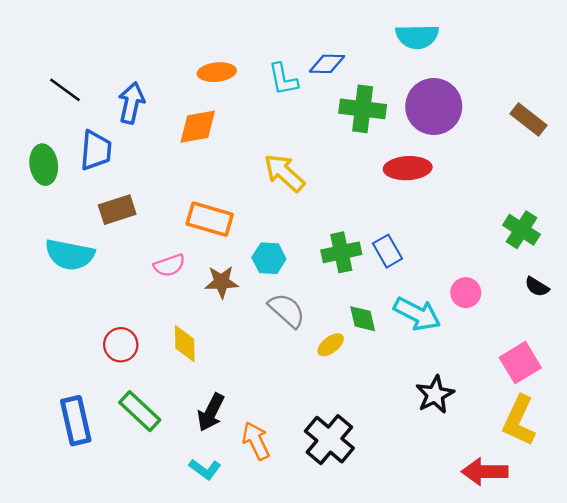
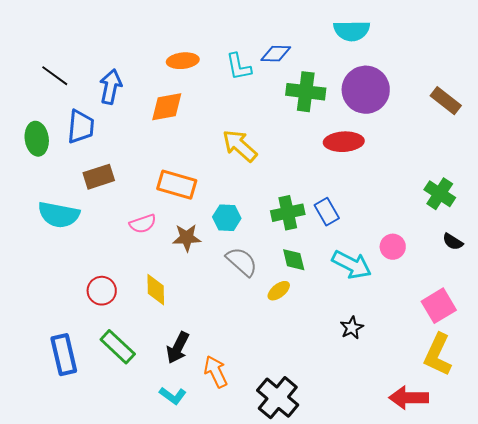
green diamond: (363, 319) -> (294, 260), moved
black star: (435, 395) -> (352, 328), moved, size x0.7
black cross: (329, 440) -> (278, 398), moved

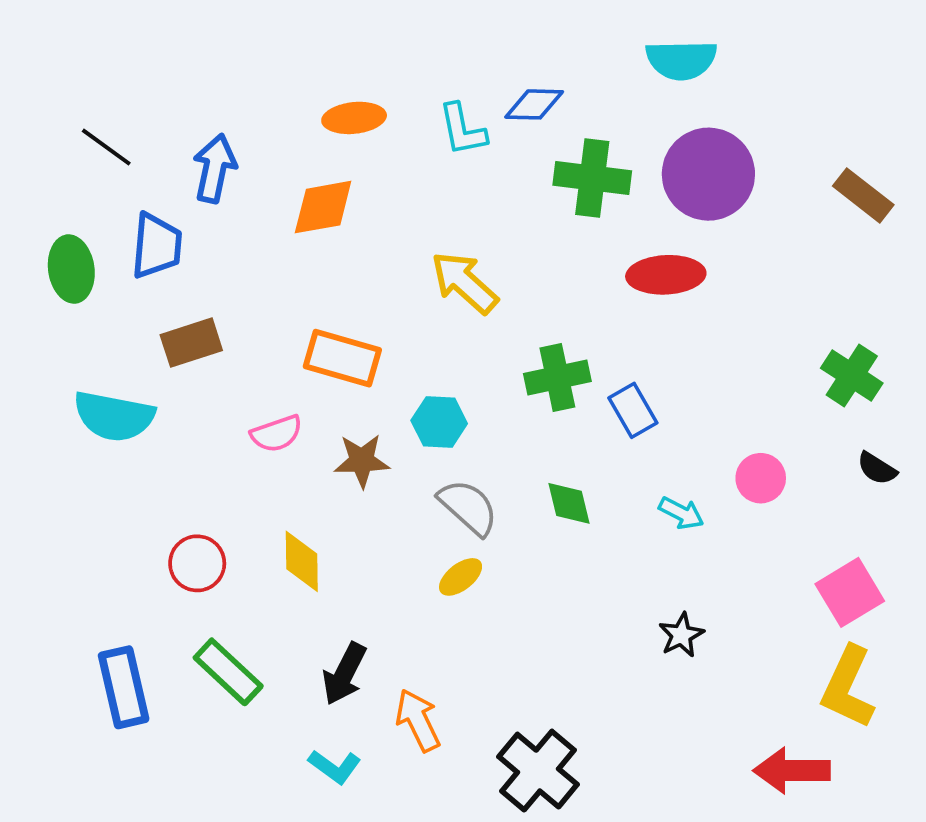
green cross: (288, 213) -> (557, 377), moved
cyan arrow: (352, 265) -> (681, 513), size x0.6
yellow ellipse: (279, 291) -> (461, 577), moved

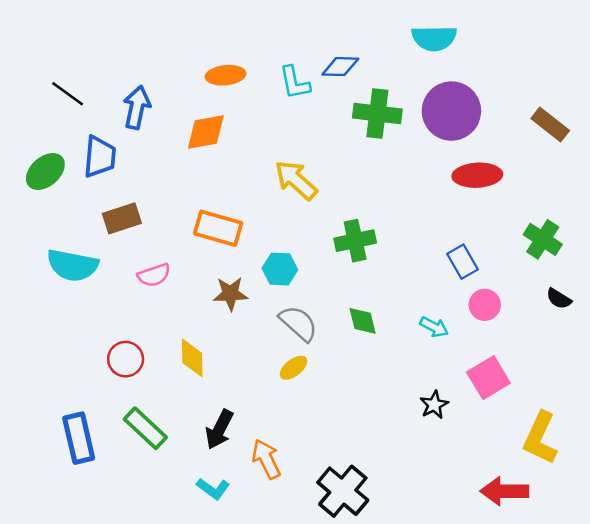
green ellipse: (71, 269) -> (45, 172), turned 57
red ellipse: (666, 275) -> (477, 175), moved
blue rectangle: (633, 410) -> (463, 262), moved
pink semicircle: (277, 434) -> (154, 275), moved
pink square: (850, 592) -> (488, 378), moved

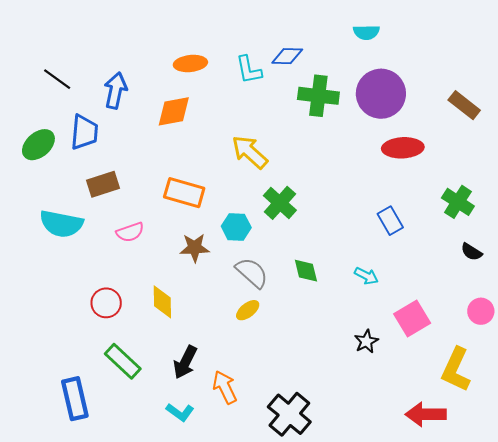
cyan semicircle: (434, 38) -> (366, 32), size x0.7
green cross: (355, 241) -> (280, 203), moved, turned -36
pink circle: (485, 305) -> (481, 311), moved
blue rectangle: (79, 438) -> (75, 399), moved

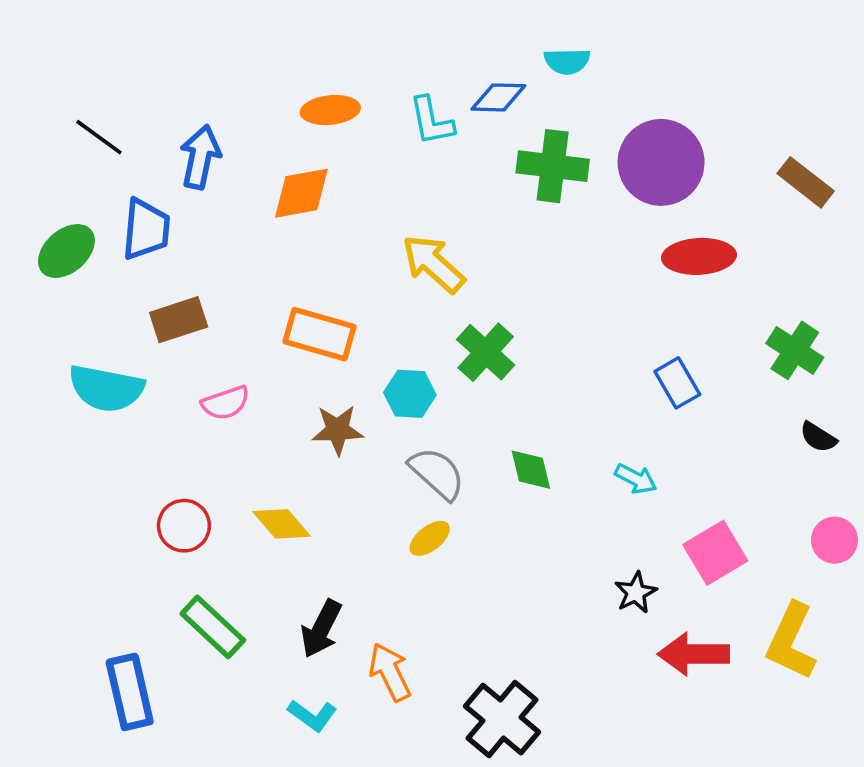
cyan semicircle: (366, 32) -> (567, 61), moved
yellow diamond: (162, 302) -> (282, 524), turned -40
red arrow: (426, 414) -> (694, 654), moved

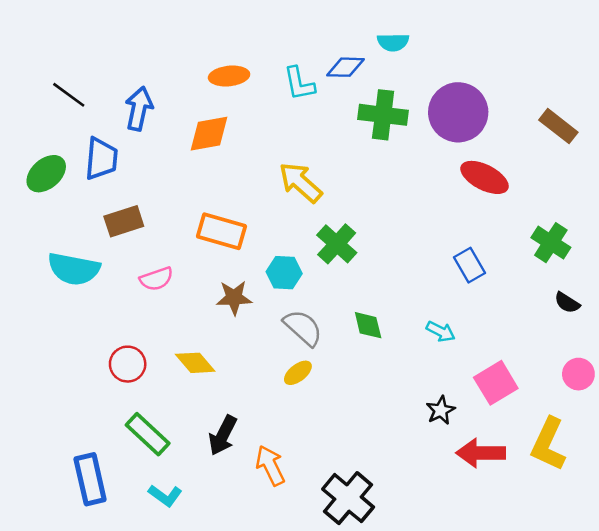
red ellipse: (699, 256) -> (485, 177), turned 30
cyan L-shape: (312, 715) -> (165, 496), moved

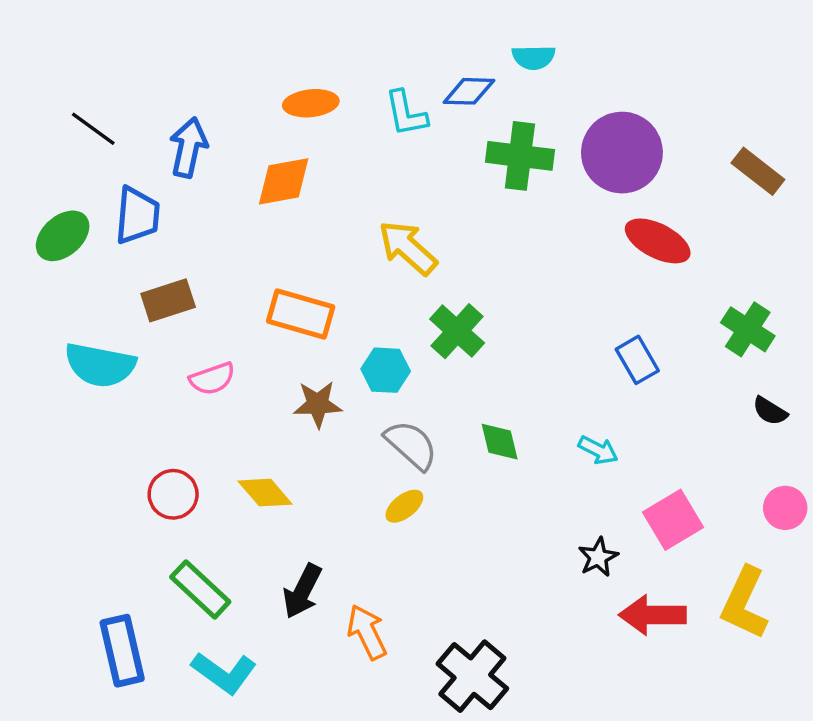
cyan L-shape: (165, 496) -> (224, 673), size x1.4

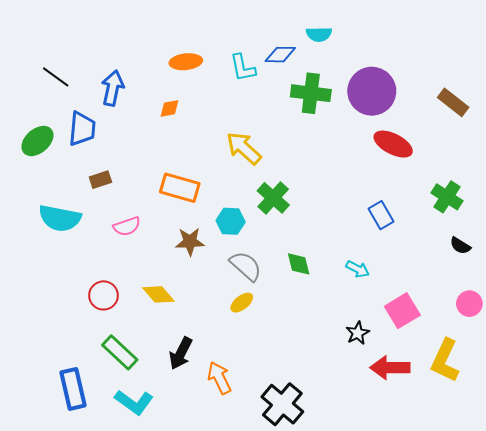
orange diamond: (284, 181) -> (170, 108), size x0.6
brown rectangle: (168, 300) -> (100, 180), size x0.7

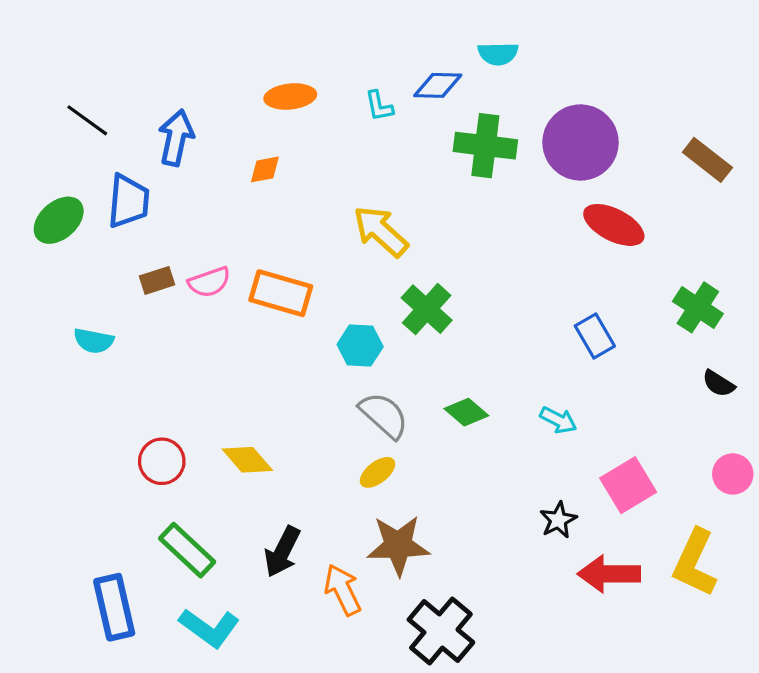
cyan L-shape: (243, 68) -> (379, 106), size x0.7
cyan semicircle: (60, 218) -> (94, 341), size x0.6
pink semicircle: (127, 226) -> (209, 282), moved
brown star: (190, 242) -> (398, 545), moved, size x1.4
green diamond: (299, 264) -> (466, 412), turned -36

